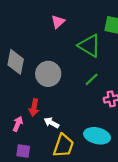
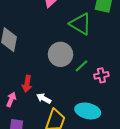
gray circle: (48, 74) -> (60, 54), moved
green line: (92, 79) -> (81, 66), moved

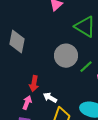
pink arrow: (11, 99) -> (27, 103), moved

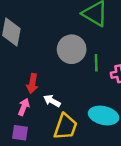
green line: (86, 67) -> (96, 63), turned -48

